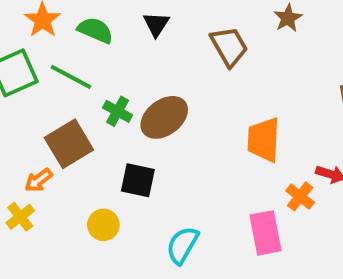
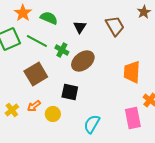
black triangle: (156, 24) -> (80, 27), moved
green cross: (118, 111) -> (62, 50), moved
orange arrow: (39, 180) -> (34, 106), moved

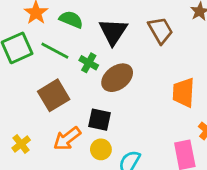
black triangle: (80, 27) -> (113, 32), size x1.6
orange arrow: (34, 106) -> (67, 139), moved, size x1.5
yellow circle: (53, 114) -> (101, 149), moved

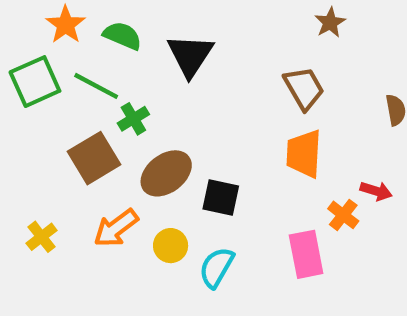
brown trapezoid: (160, 30) -> (304, 88), moved
green cross: (89, 63) -> (133, 119), moved, turned 30
brown ellipse: (117, 78) -> (166, 173), moved
black square: (100, 120) -> (221, 197), moved

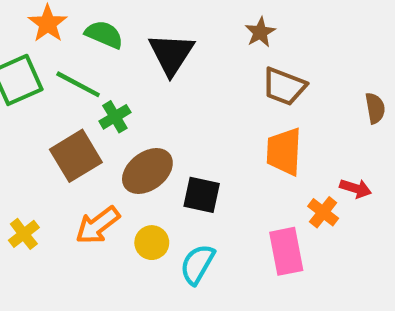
brown star: (330, 23) -> (260, 32), moved
brown trapezoid: (304, 88) -> (284, 86), turned 141

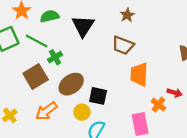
green semicircle: (104, 34) -> (50, 16), turned -36
brown trapezoid: (284, 86) -> (123, 45), moved
yellow circle: (152, 243) -> (82, 112), moved

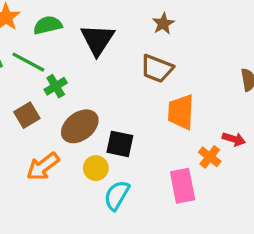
brown square: (36, 77) -> (27, 115), size x0.7

